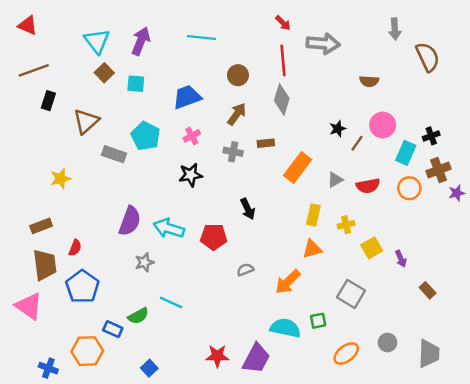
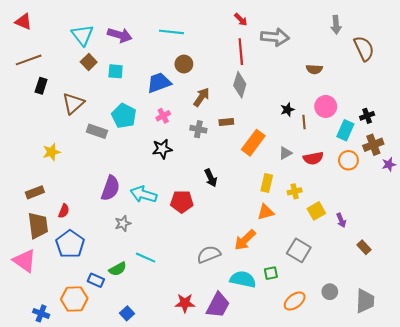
purple arrow: (141, 41) -> (120, 35), turned 85
brown circle: (238, 75) -> (184, 64), moved
brown line: (357, 143) -> (304, 122), turned -40
gray semicircle: (245, 270) -> (209, 254), moved, size x1.6

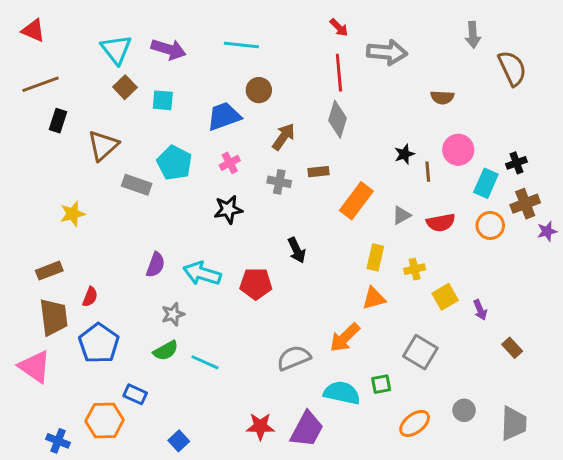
purple semicircle: (110, 188) -> (156, 265), size x0.7
green semicircle: (118, 269) -> (166, 351), moved

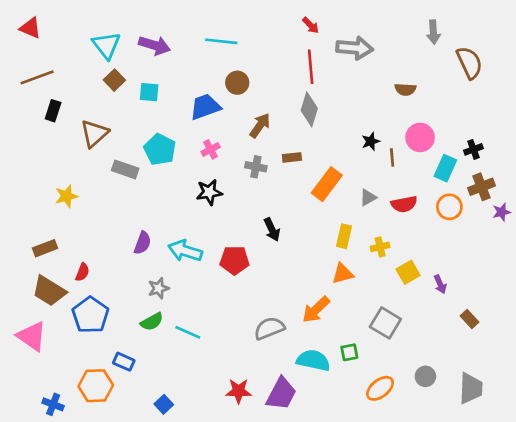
brown trapezoid: (54, 317) -> (49, 291), turned 129

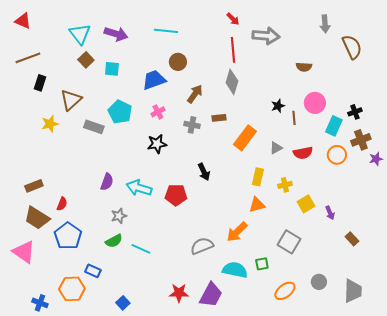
yellow star: (66, 196) -> (50, 124), moved

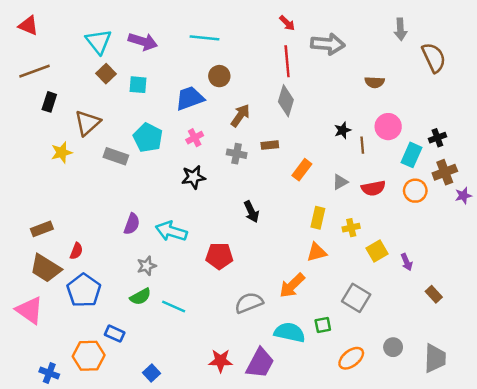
orange rectangle: (245, 138) -> (302, 170), size x0.7
red pentagon: (176, 195) -> (219, 256), moved

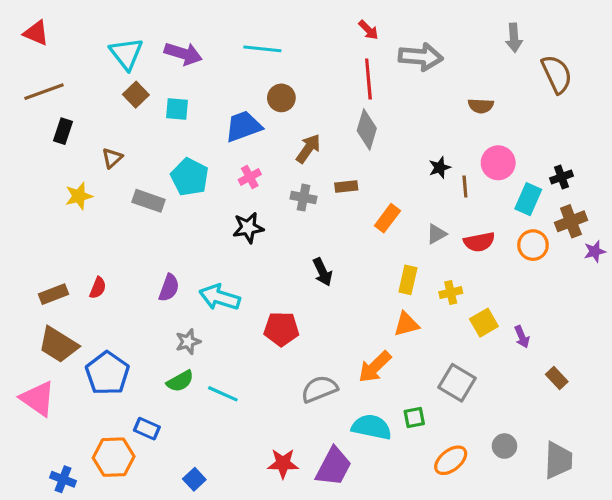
brown triangle: (87, 123) -> (112, 158), size x0.6
red semicircle: (76, 251) -> (98, 288), moved

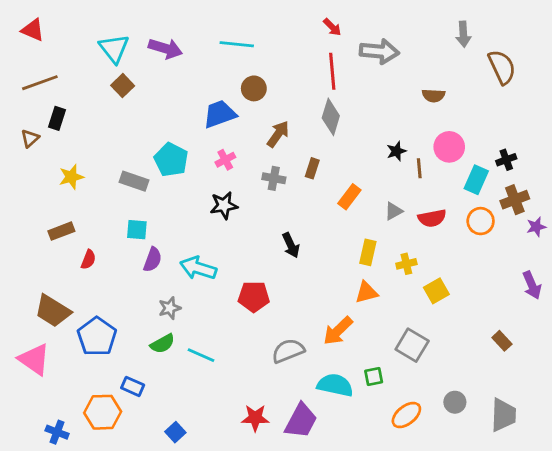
cyan square: (177, 109) -> (137, 230), moved
brown triangle: (112, 158) -> (30, 138), moved
brown rectangle: (346, 187) -> (312, 168), turned -66
brown rectangle: (54, 294) -> (61, 231), moved
purple arrow: (522, 337) -> (532, 285), moved, size x1.4

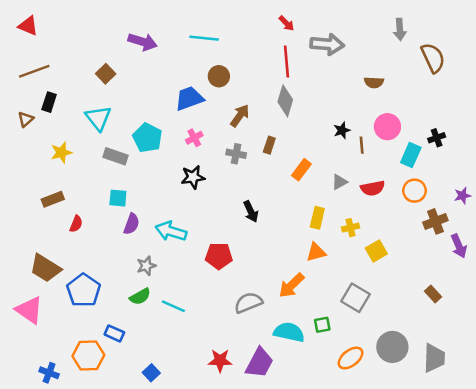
cyan triangle: (114, 48) -> (98, 118), moved
brown cross: (515, 200) -> (435, 221), moved
gray circle: (455, 402) -> (392, 347), size x1.6

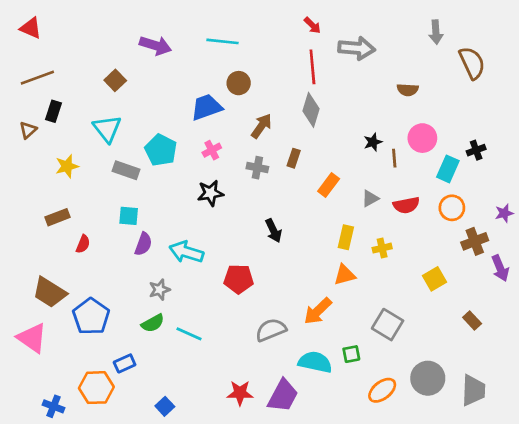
yellow square: (376, 251) -> (434, 279), moved
blue rectangle: (114, 333) -> (125, 363), turned -48

